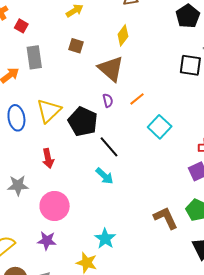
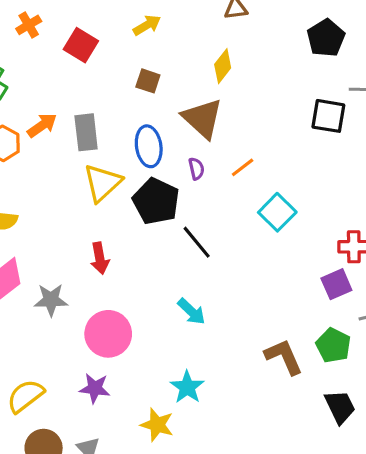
red square: (21, 26) -> (81, 45), moved, size x1.5
gray rectangle: (34, 57) -> (86, 132), moved
blue ellipse: (16, 118) -> (149, 146), moved
cyan arrow: (104, 176) -> (191, 312), moved

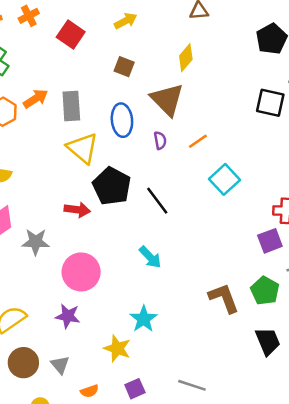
yellow triangle: (102, 183) -> (83, 148), turned -40
black pentagon: (156, 201) -> (112, 186), moved
red arrow: (100, 258) -> (77, 210), turned -75

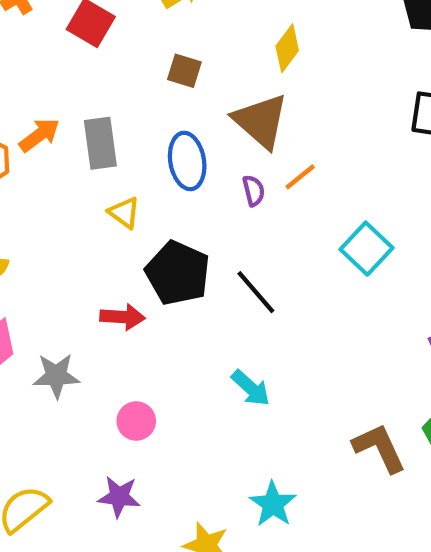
orange line: (198, 141) -> (300, 177), moved
yellow triangle: (83, 148) -> (124, 213), size x0.6
pink circle: (81, 272) -> (136, 421), size x0.6
cyan star: (144, 319) -> (273, 504), moved

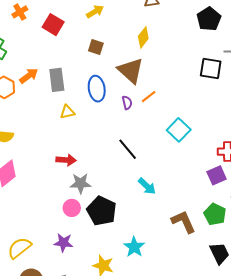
yellow triangle: (124, 213) -> (67, 112), turned -49
black pentagon: (178, 273) -> (102, 211), moved
gray star: (56, 376) -> (80, 183), moved
cyan arrow: (251, 388) -> (147, 186), moved

